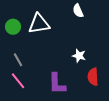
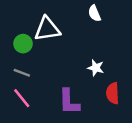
green circle: (13, 27) -> (23, 44), moved
gray line: (18, 60) -> (22, 73), turned -40

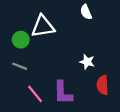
pink line: (22, 98) -> (35, 94), moved

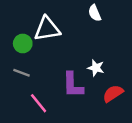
red semicircle: (103, 85) -> (113, 93), turned 60
purple L-shape: (63, 93) -> (73, 85), moved

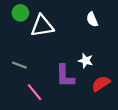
white semicircle: (95, 13) -> (92, 19), moved
green circle: (23, 43) -> (20, 13), moved

